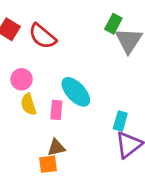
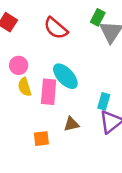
red semicircle: (42, 36) -> (56, 28), moved
pink rectangle: (56, 110) -> (49, 92), size x1.5
brown triangle: (56, 148) -> (71, 124), moved

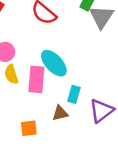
cyan rectangle: (104, 101) -> (74, 94), moved

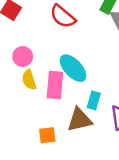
brown triangle: (60, 113) -> (80, 120), size x1.5

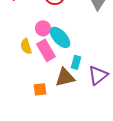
pink circle: (23, 56) -> (43, 28), moved
pink rectangle: (55, 85) -> (46, 50), turned -35

